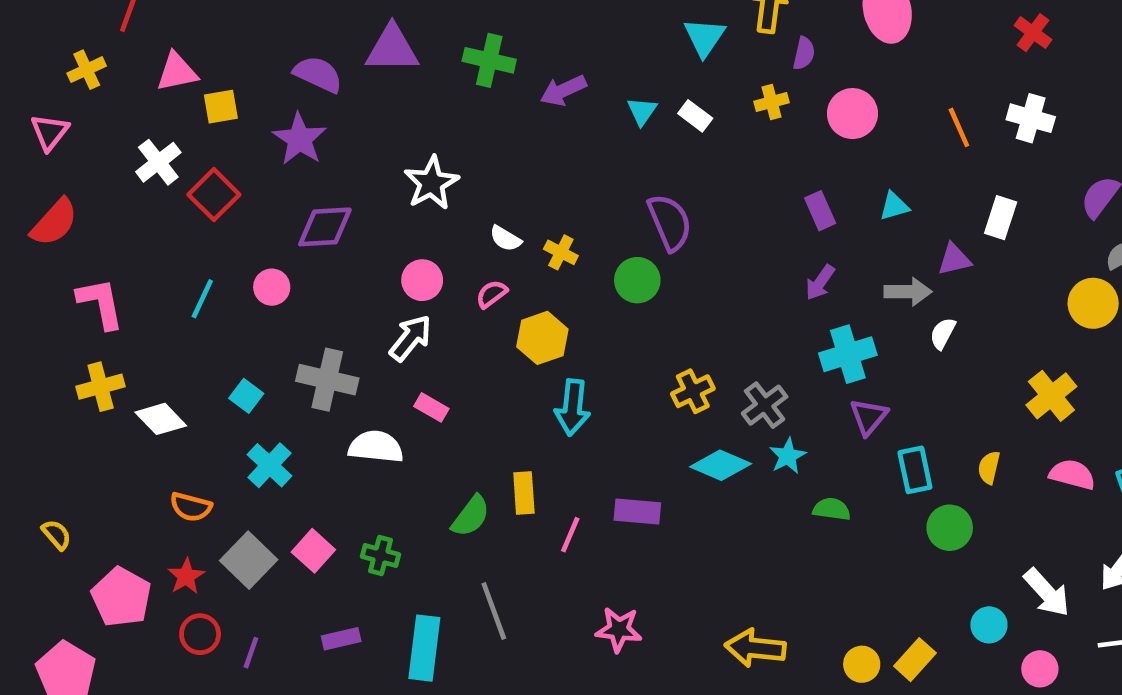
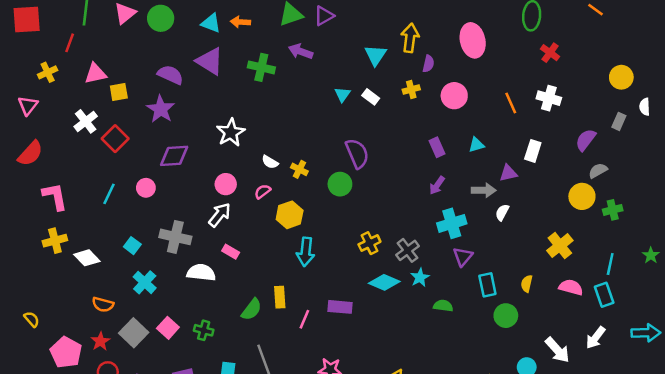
purple triangle: (392, 49) -> (210, 61), turned 32
purple arrow: (563, 90) -> (301, 51), moved, turned 45

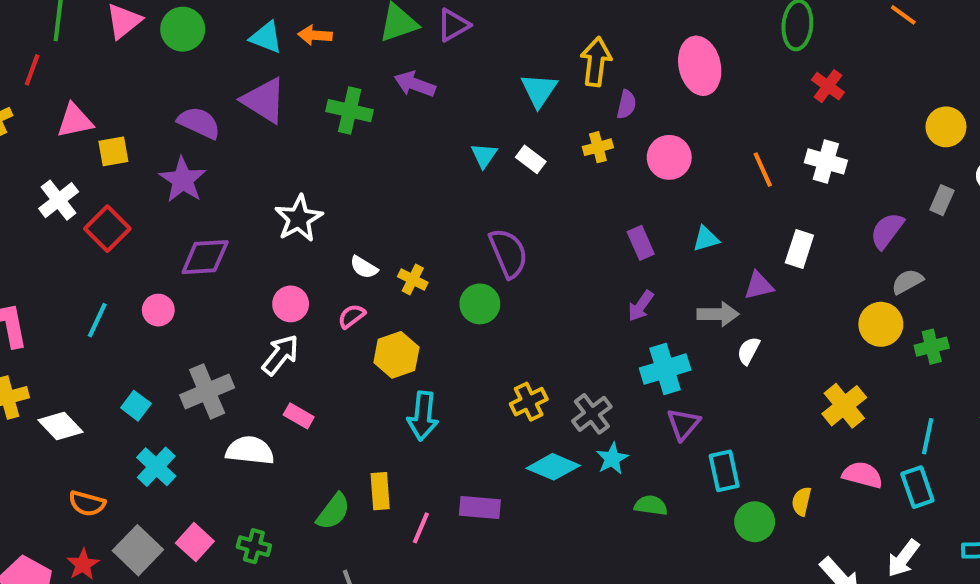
gray cross: (175, 237) -> (207, 391), turned -36
yellow semicircle: (527, 284) -> (801, 501), moved

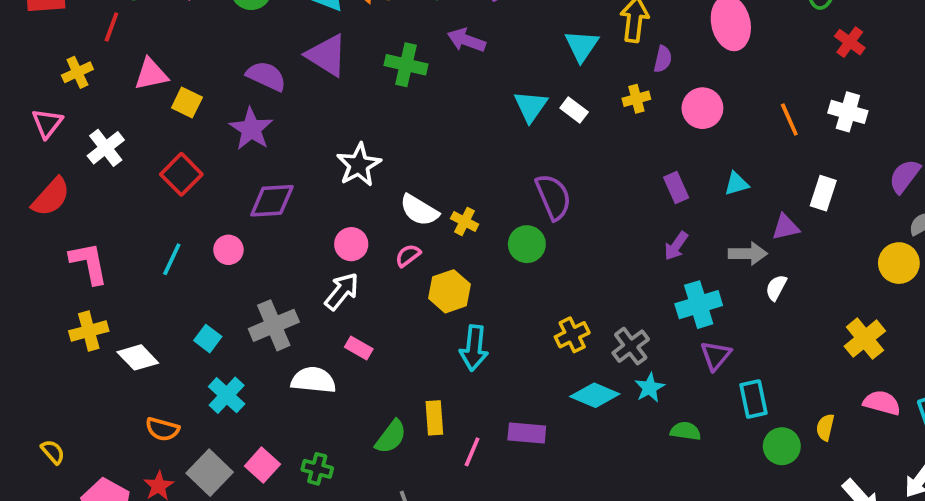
yellow square: (113, 151) -> (187, 103), turned 36
cyan triangle: (484, 155) -> (531, 106), size x1.4
white cross: (59, 200) -> (106, 148), moved
white semicircle: (364, 267) -> (419, 210), size x1.5

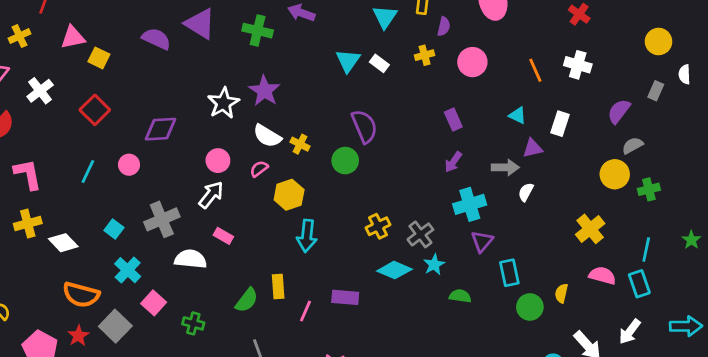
purple star: (251, 129) -> (264, 91), moved
cyan triangle: (736, 184) -> (518, 115), moved, turned 42
orange semicircle: (162, 429) -> (81, 295), size x1.5
pink square: (262, 465) -> (154, 303), moved

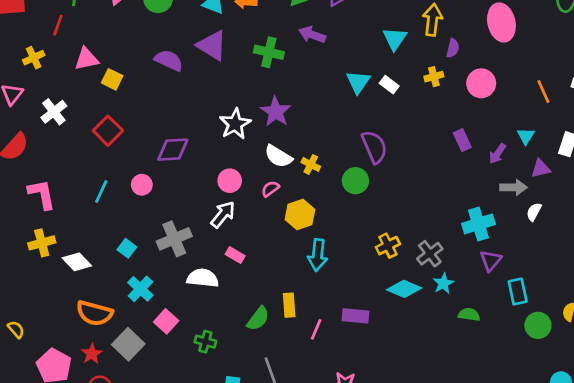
cyan triangle: (518, 115) -> (526, 136), turned 36
purple arrow: (453, 162) -> (497, 154), moved

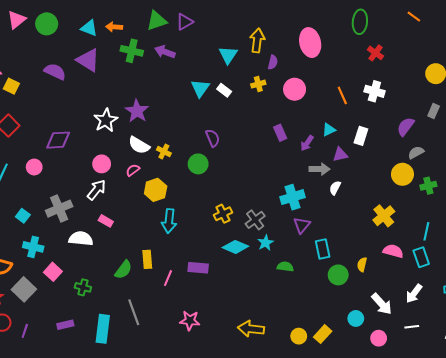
green cross: (269, 52) -> (132, 51), moved
cyan triangle: (526, 136) -> (329, 130), turned 32
purple semicircle: (374, 147) -> (213, 138), size x0.7
cyan cross: (140, 289) -> (33, 247), turned -30

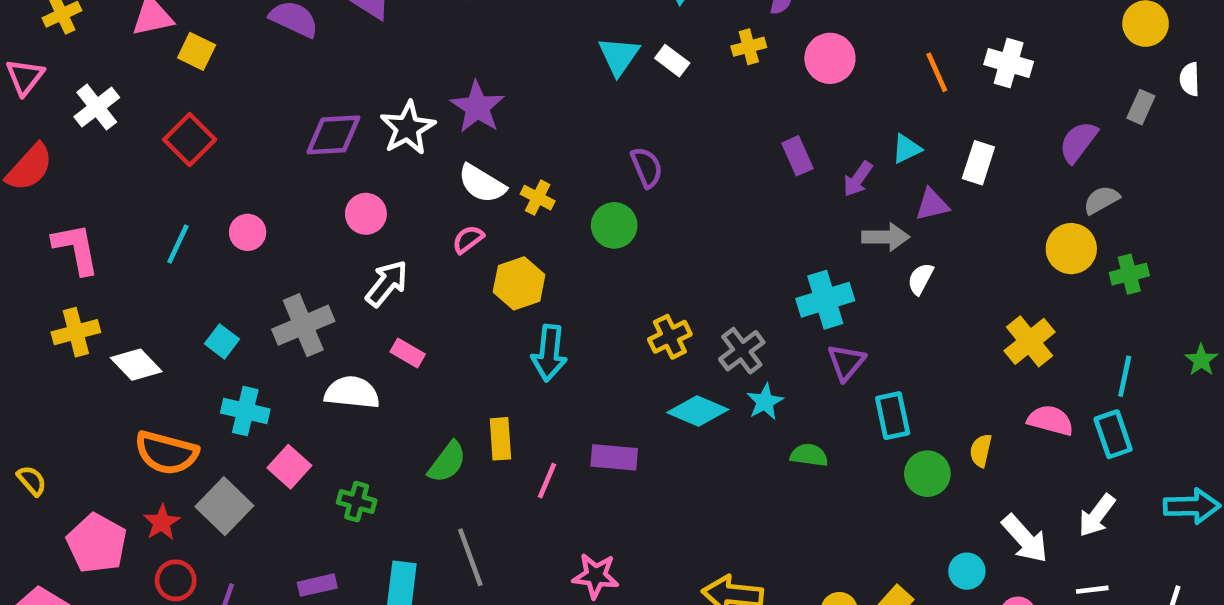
purple diamond: (58, 140) -> (333, 135), moved
pink circle: (102, 164) -> (366, 214), moved

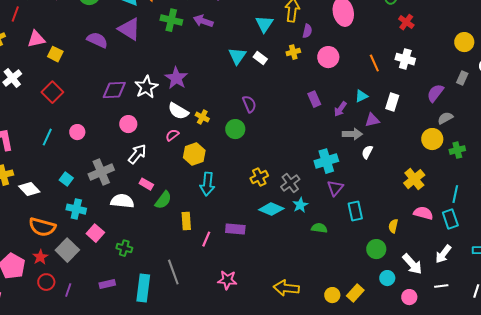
green semicircle: (447, 462) -> (163, 200), moved
green circle: (927, 474) -> (376, 249), moved

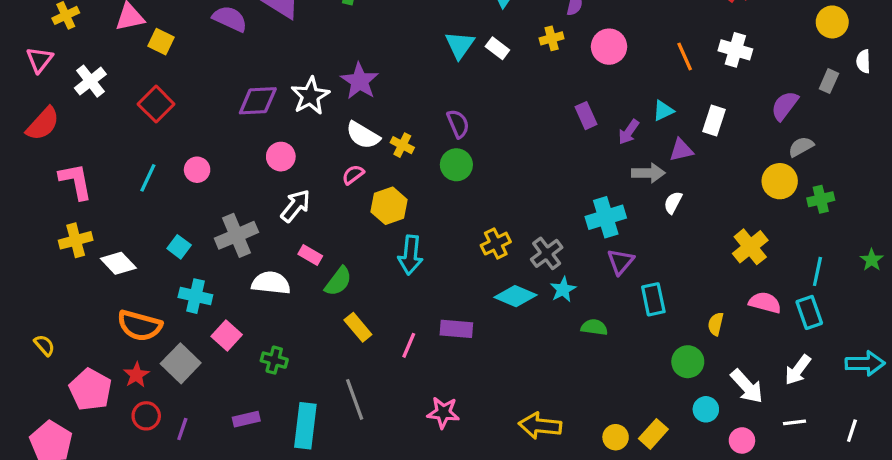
purple semicircle: (249, 104) -> (458, 124), moved
yellow rectangle: (186, 221) -> (358, 327), moved, turned -36

